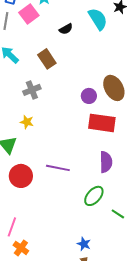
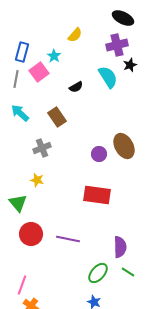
red rectangle: (102, 123) -> (97, 195), moved
purple semicircle: (106, 162) -> (120, 247), moved
purple line: (58, 168) -> (68, 239), moved
green ellipse: (94, 196) -> (98, 273), moved

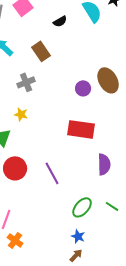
purple line: (68, 239) -> (52, 173), turned 50
purple semicircle: (120, 247) -> (104, 164), moved

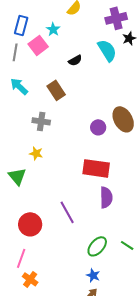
gray cross: (26, 82) -> (41, 121), turned 30
purple semicircle: (104, 164) -> (106, 197), moved
red circle: (15, 168) -> (30, 224), moved

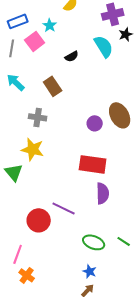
blue rectangle: (21, 25) -> (18, 21), turned 54
yellow star: (36, 153) -> (33, 149), size x1.6
purple line: (67, 212) -> (64, 208), turned -35
red circle: (30, 224) -> (39, 220), moved
green ellipse: (97, 246) -> (94, 242), turned 70

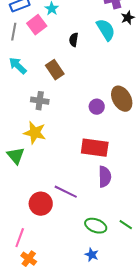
black semicircle: (72, 56) -> (74, 40), turned 128

